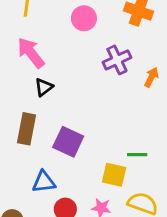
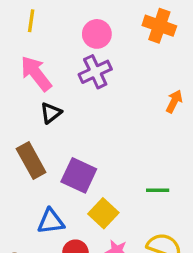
purple cross: (117, 60) -> (95, 72), moved
brown rectangle: (27, 129) -> (31, 161), turned -40
yellow square: (114, 175) -> (103, 213), moved, turned 30

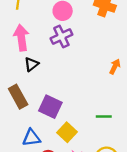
pink arrow: (36, 73) -> (21, 38), turned 30
orange arrow: (174, 101) -> (115, 67), moved

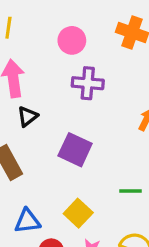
purple cross: (61, 36) -> (88, 83), moved, turned 30
purple square: (50, 107) -> (75, 150), moved

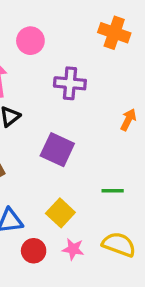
pink circle: (72, 40) -> (30, 41), moved

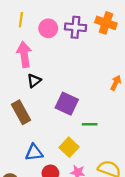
purple cross: (70, 83) -> (75, 27), moved
green line: (113, 191) -> (90, 124), moved

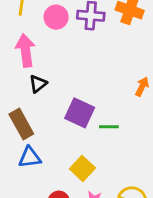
green line: (90, 124) -> (109, 127), moved
blue triangle: (34, 153) -> (30, 157), moved

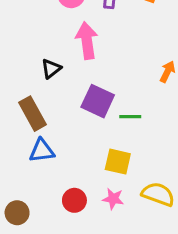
pink arrow: (25, 50) -> (87, 41), moved
yellow square: (82, 168) -> (118, 162), moved, turned -30

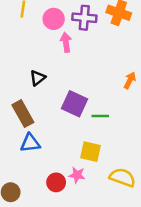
pink arrow: (87, 41) -> (66, 42), moved, size x0.7
pink star: (113, 199) -> (77, 175), moved

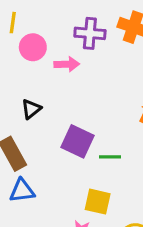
pink circle: (54, 19) -> (33, 47), moved
pink arrow: (66, 42) -> (67, 64), turned 96

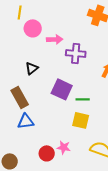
purple cross: (90, 33) -> (76, 53), moved
yellow square: (98, 202) -> (81, 120), moved

